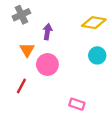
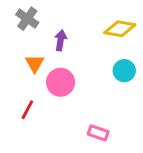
gray cross: (21, 15) -> (27, 19), turned -30

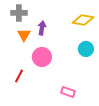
gray cross: (27, 19) -> (19, 13), turned -35
orange triangle: (35, 63) -> (24, 35), moved

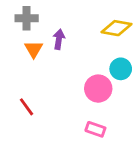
pink circle: (42, 57) -> (98, 89), moved
red line: (19, 76) -> (27, 107), turned -64

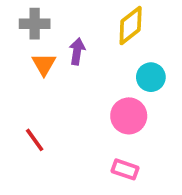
yellow diamond: (117, 28) -> (131, 26), moved, turned -48
cyan circle: (121, 69) -> (151, 77), moved

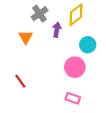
gray cross: (35, 24) -> (40, 14), moved, turned -35
purple arrow: (77, 51) -> (57, 30), moved

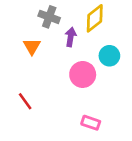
gray cross: (40, 14) -> (49, 17), turned -35
pink circle: (75, 67) -> (83, 74), moved

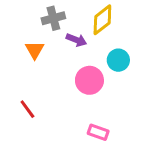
gray cross: (49, 17) -> (53, 18), turned -35
purple arrow: (71, 37) -> (76, 40), turned 102

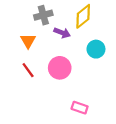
pink circle: (89, 80) -> (60, 68), moved
red line: (27, 109) -> (28, 70), moved

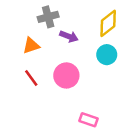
yellow diamond: (83, 16) -> (108, 23), moved
orange triangle: (28, 41) -> (31, 46), turned 42

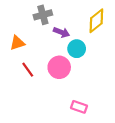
orange triangle: (31, 46) -> (17, 43), moved
cyan circle: (107, 55) -> (77, 49), moved

